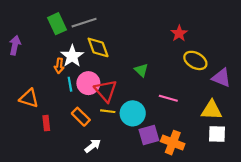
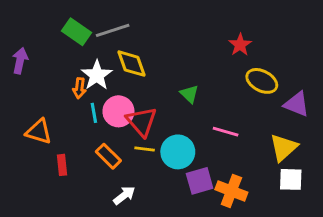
green rectangle: (57, 24) -> (76, 32), turned -30
yellow triangle: (212, 110) -> (284, 148), turned -45

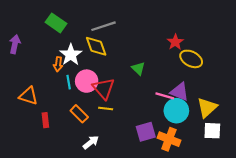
gray line: (113, 30) -> (103, 26), moved
red star: (240, 45) -> (175, 42), moved
purple triangle: (297, 104) -> (180, 92), moved
cyan circle: (178, 152) -> (176, 111), moved

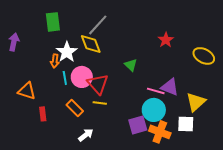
green rectangle: (56, 23) -> (53, 22), turned 48
gray line: (103, 26) -> (98, 25), turned -30
yellow ellipse: (191, 59) -> (204, 56), moved
cyan circle: (176, 111) -> (154, 110), moved
white square: (212, 131) -> (186, 124), moved

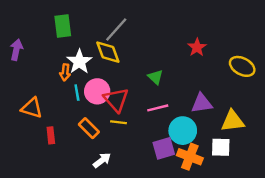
purple triangle: (170, 87) -> (202, 103), turned -30
pink line: (156, 91) -> (158, 108), moved, turned -30
yellow triangle: (196, 102) -> (233, 121), turned 35

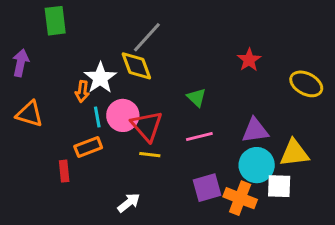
green rectangle: (63, 26) -> (55, 21), moved
orange triangle: (32, 108) -> (30, 114), moved
orange rectangle: (89, 128) -> (88, 147), moved, turned -66
cyan circle: (183, 131) -> (257, 165), moved

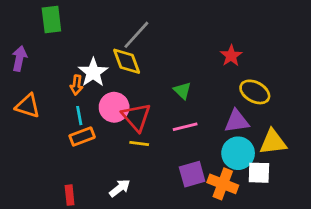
yellow ellipse: (306, 84) -> (255, 92), moved
cyan line: (97, 117) -> (79, 116), moved
red rectangle: (64, 171) -> (70, 195), moved

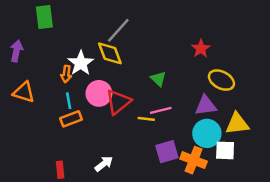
red triangle: (136, 117) -> (118, 102), turned 32
yellow line: (139, 143) -> (146, 119), moved

